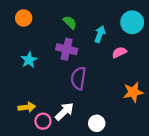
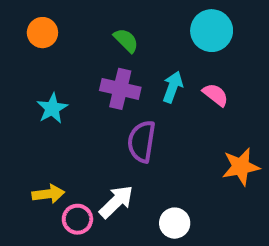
cyan circle: (132, 22) -> (212, 31), moved
cyan arrow: (100, 34) -> (173, 87), moved
pink semicircle: (119, 52) -> (215, 95), turned 64

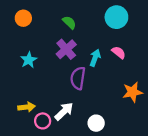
cyan arrow: (173, 87) -> (95, 58), moved
purple cross: (120, 89) -> (66, 49), turned 36

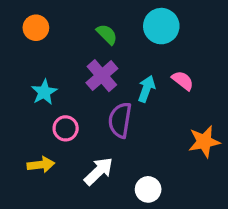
cyan circle: (116, 17) -> (161, 26), moved
pink circle: (43, 121) -> (66, 128), moved

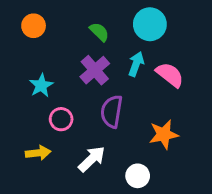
pink semicircle: (183, 81) -> (170, 75), size x1.4
cyan arrow: (146, 89) -> (136, 64), moved
orange star: (204, 142) -> (164, 134), moved

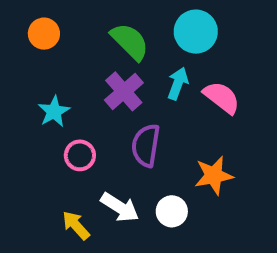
green semicircle: (99, 32) -> (130, 42), size x1.5
yellow arrow: (38, 153) -> (76, 225), moved, turned -125
white arrow: (92, 159) -> (120, 207), turned 76
white circle: (138, 176) -> (172, 211), moved

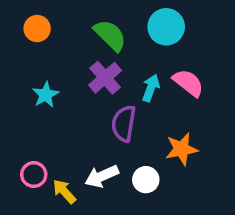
cyan arrow: (178, 83) -> (151, 88), moved
pink circle: (80, 155) -> (34, 175), moved
white arrow: (120, 207) -> (102, 176), turned 124

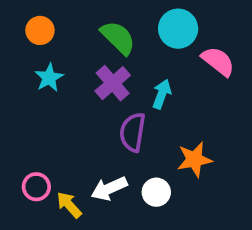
pink semicircle: (188, 83) -> (218, 61), moved
cyan star: (46, 95) -> (49, 78), moved

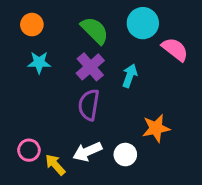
cyan star: (49, 78) -> (39, 63), turned 30
purple semicircle: (133, 132) -> (89, 105), moved

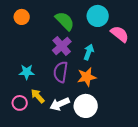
cyan star: (39, 63) -> (27, 72), moved
orange star: (156, 128) -> (87, 77), moved
white circle: (125, 155) -> (86, 106), size x1.5
yellow arrow: (55, 165) -> (38, 96), moved

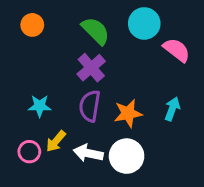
cyan arrow: (89, 52) -> (172, 109), moved
yellow arrow: (38, 96) -> (56, 141), turned -98
white arrow: (60, 104) -> (88, 153), turned 36

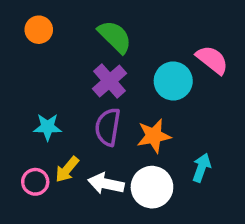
cyan circle: (144, 23) -> (173, 81), moved
cyan arrow: (172, 109) -> (202, 168), moved

